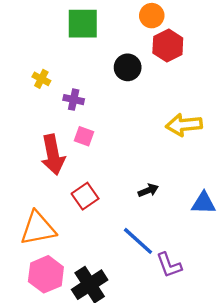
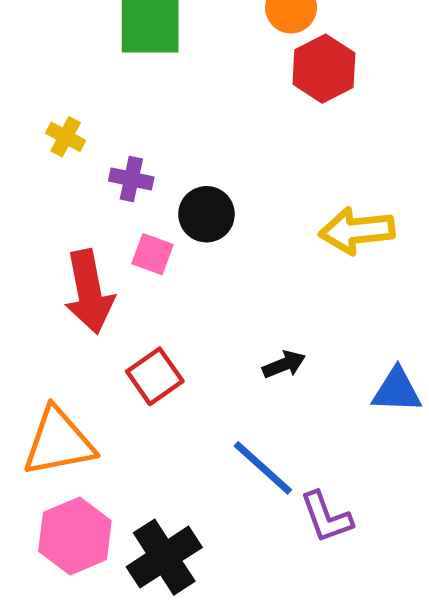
black circle: (128, 67) -> (206, 214), moved

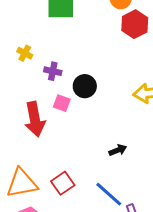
red square: (155, 376) -> (63, 183), moved

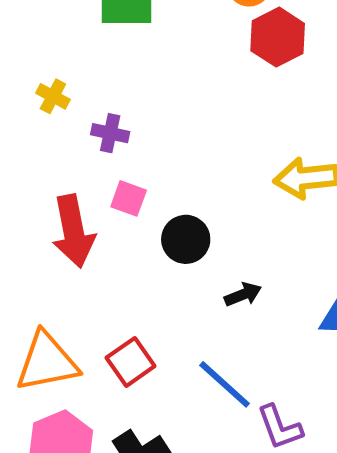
black circle: (85, 86) -> (186, 239), moved

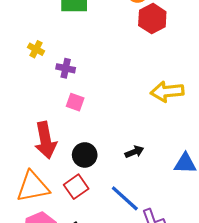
red arrow: (73, 231) -> (46, 140), moved
black circle: (186, 239) -> (85, 155), moved

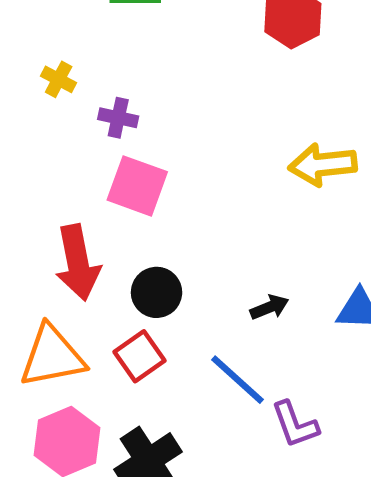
pink square: (75, 102) -> (137, 186), size x1.6
black arrow: (134, 152) -> (269, 307), moved

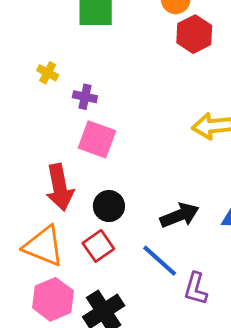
black arrow: (269, 307) -> (180, 215), size x1.6
orange triangle: (52, 356) -> (44, 246), turned 33
purple L-shape: (295, 424) -> (196, 289), turned 36

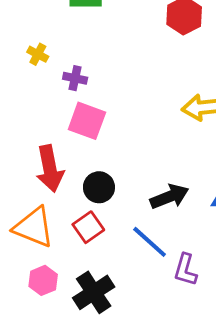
pink hexagon: (53, 299) -> (43, 280), size x0.7

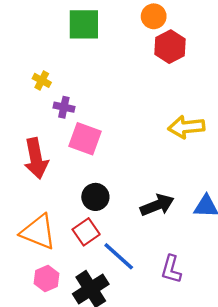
purple cross: (75, 78) -> (64, 107), moved
red arrow: (50, 169) -> (36, 158), moved
blue line: (150, 242) -> (119, 256), moved

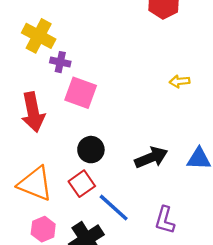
yellow cross: (42, 80) -> (39, 36), size x1.8
yellow arrow: (186, 127) -> (180, 81), size x0.6

